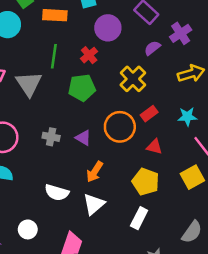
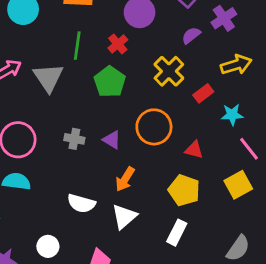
green pentagon: (82, 88) -> (110, 82), turned -30
red rectangle: (149, 114) -> (203, 93), moved

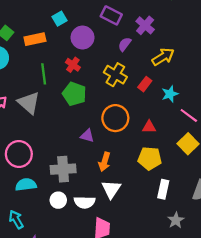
gray cross: (74, 139) -> (63, 169), moved, size x1.6
white semicircle: (81, 203) -> (85, 202), moved
white rectangle: (177, 233) -> (163, 189), moved
white circle: (48, 246) -> (58, 200), moved

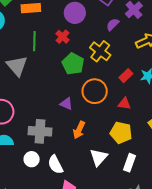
red rectangle: (145, 84) -> (126, 76), moved
green pentagon: (74, 94) -> (73, 64), moved
white triangle: (111, 189) -> (99, 157), moved
white semicircle: (85, 202) -> (55, 165), turned 54

